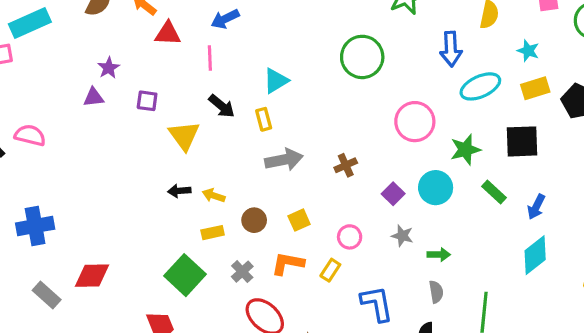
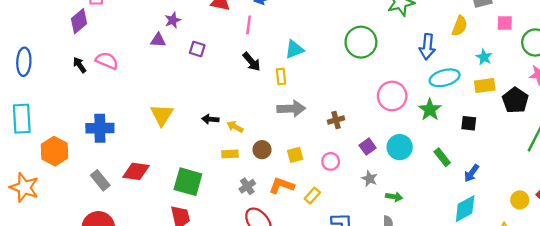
yellow triangle: (184, 136) -> (162, 115), moved
black square: (522, 141) -> (469, 123), size x0.6
green star: (465, 150) -> (430, 110), moved, turned -30
pink circle: (350, 237) -> (331, 161), moved
green square: (185, 275) -> (188, 182), moved, turned -36

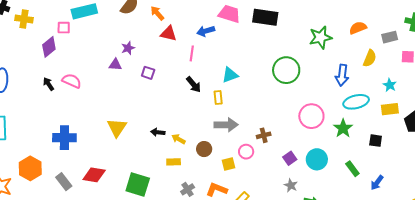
brown circle: (262, 150) -> (204, 149), moved
orange hexagon: (54, 151) -> (30, 168), moved
pink circle: (331, 161) -> (246, 152), moved

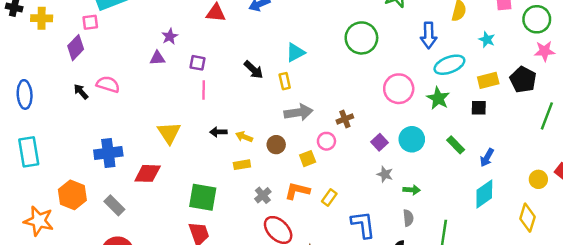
pink line: (192, 53) -> (204, 90), moved
yellow rectangle: (390, 109) -> (488, 80), moved
red diamond: (94, 175) -> (148, 173), moved

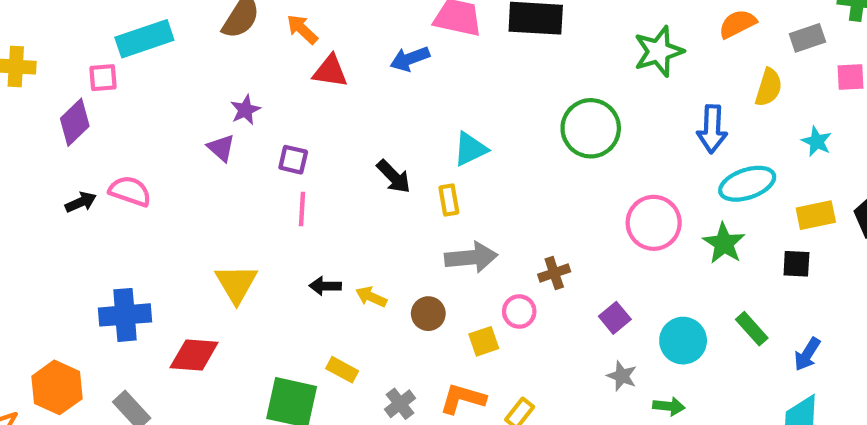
purple triangle: (157, 58) -> (221, 148), turned 42
black arrow: (81, 92) -> (81, 202), turned 105
cyan circle: (412, 139) -> (683, 341), moved
yellow rectangle: (242, 165) -> (342, 370), moved, turned 35

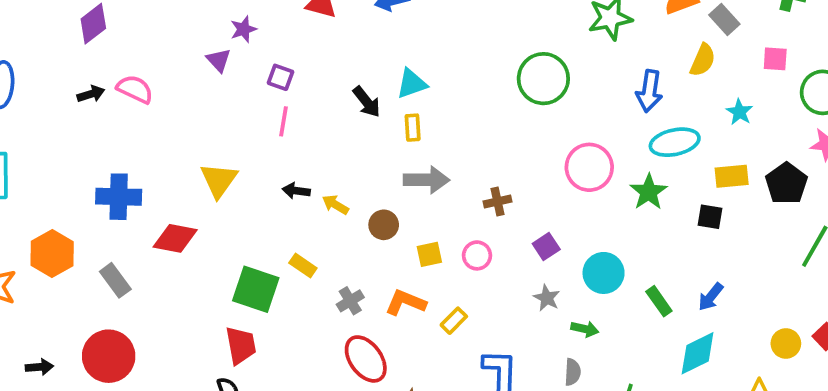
gray rectangle: (807, 38) -> (724, 20), moved, turned 60
cyan triangle: (470, 149) -> (412, 84), moved
pink circle: (519, 311) -> (477, 255), moved
green rectangle: (752, 329) -> (659, 301), moved

